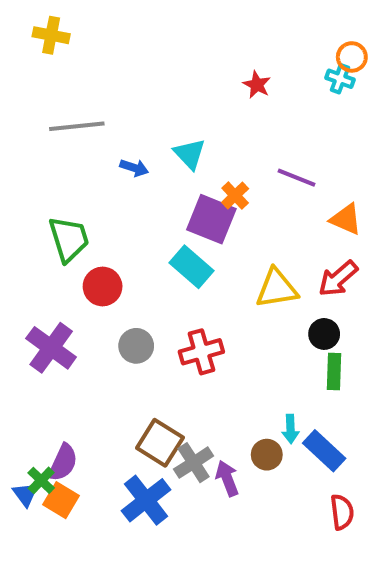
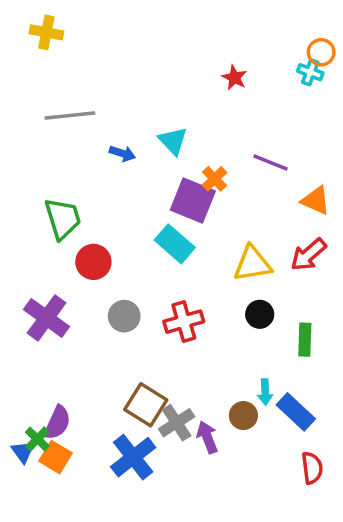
black circle: (324, 334) -> (260, 314), moved

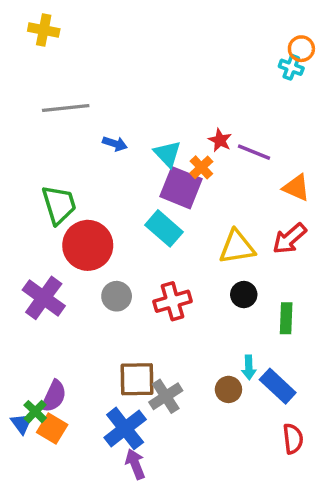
red star: (234, 78) -> (220, 140), moved
cyan triangle: (173, 141) -> (167, 154), moved
red circle: (93, 262) -> (88, 245), size x1.5
brown square: (146, 405) -> (137, 379), turned -33
purple arrow: (207, 437) -> (135, 464), moved

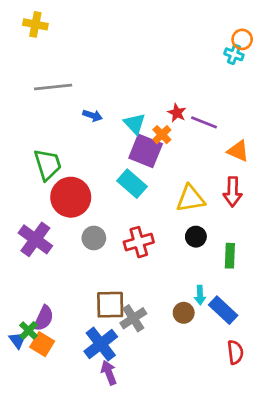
red arrow: (290, 239) -> (233, 192), turned -48

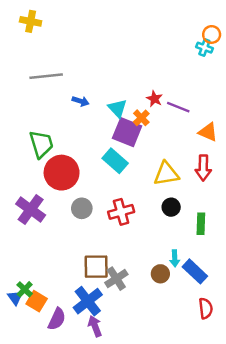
purple semicircle: (44, 318) -> (57, 319), moved

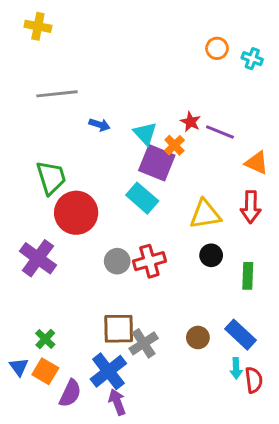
orange circle: (212, 34) -> (217, 48), moved
gray circle: (82, 208) -> (117, 261), moved
cyan arrow: (175, 258) -> (236, 368), moved
green cross: (25, 289) -> (45, 339), moved

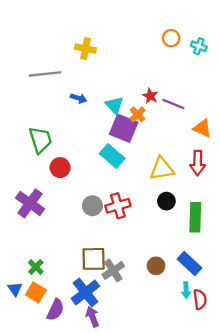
yellow cross: (38, 26) -> (85, 49), moved
red circle: (76, 213) -> (60, 168), size x0.6
green rectangle: (248, 276) -> (195, 217), size x1.4

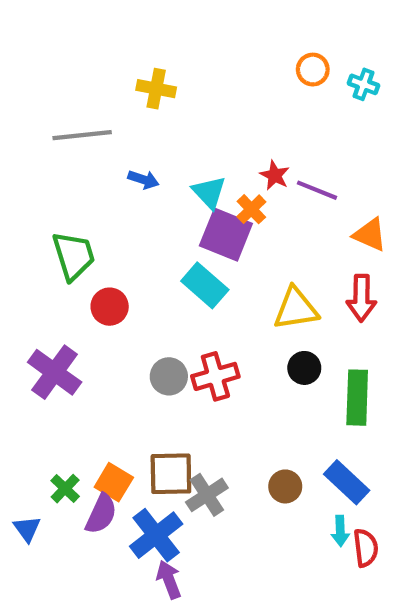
orange square: (36, 292) -> (114, 482), moved
purple semicircle: (55, 310) -> (101, 514), moved

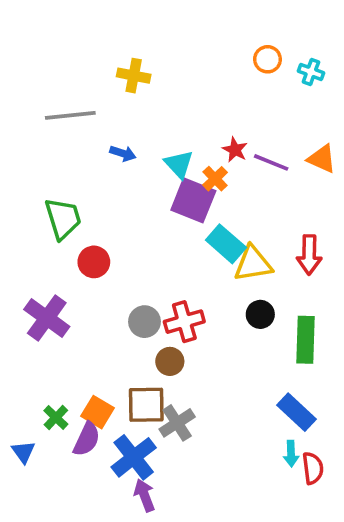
orange triangle: (370, 235) -> (322, 159), moved
cyan rectangle: (205, 285) -> (226, 244), moved
brown circle: (285, 486) -> (170, 361), moved

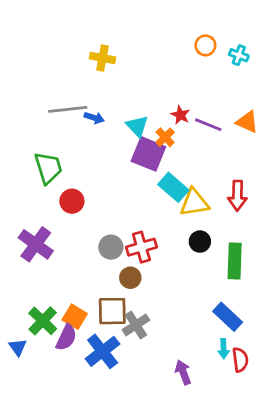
gray line: (70, 115) -> (68, 109), moved
green cross: (56, 417) -> (43, 321), size x1.5
purple arrow: (145, 495) -> (183, 372), moved

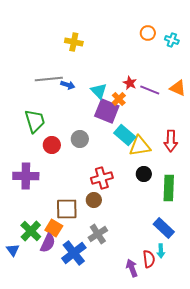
purple cross: (36, 244) -> (26, 176), turned -35
gray circle: (111, 247) -> (80, 139), moved
brown square: (112, 311) -> (67, 209), moved
red semicircle: (240, 360) -> (149, 259), moved

